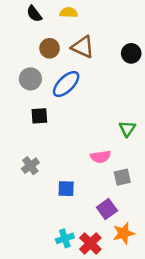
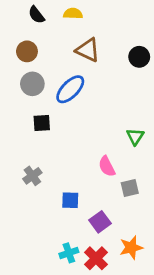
brown circle: (50, 48) -> (27, 51), moved
pink semicircle: (101, 157) -> (107, 166), turned 72
purple square: (107, 209) -> (100, 222), moved

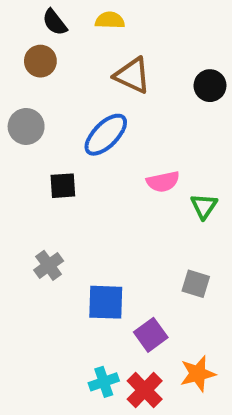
brown circle: (27, 51) -> (40, 61), moved
gray circle: (32, 84) -> (26, 126), moved
pink semicircle: (107, 166) -> (163, 182), moved, turned -75
gray square: (130, 188) -> (196, 284), turned 30
blue square: (70, 200) -> (106, 302), size x1.4

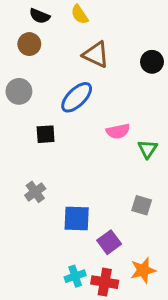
yellow semicircle: (110, 20) -> (80, 14), turned -126
black semicircle: (55, 22) -> (40, 16), turned -30
red cross: (145, 390) -> (105, 282), turned -35

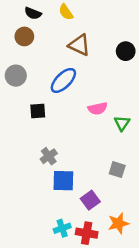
gray cross: (35, 192) -> (49, 156), moved

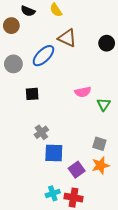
brown circle: (24, 36) -> (11, 26), moved
blue ellipse: (63, 80) -> (43, 56), moved
orange star: (118, 223) -> (100, 165), moved

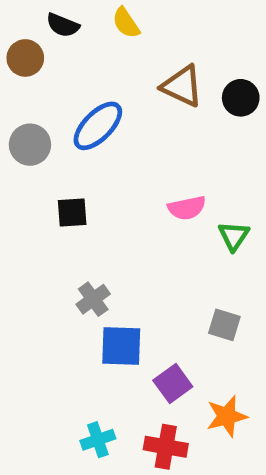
brown triangle: (67, 38) -> (182, 86), moved
orange star: (100, 165) -> (227, 416), moved
cyan cross: (53, 193) -> (98, 440), moved

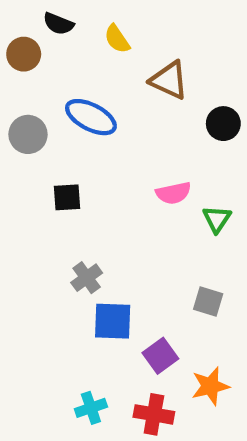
yellow semicircle: (126, 23) -> (117, 39), moved
black circle: (241, 98) -> (223, 124), moved
blue ellipse: (98, 126) -> (91, 117), turned 72

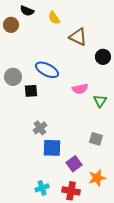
blue ellipse: (91, 117) -> (47, 70), moved
gray circle: (28, 134) -> (13, 77), moved

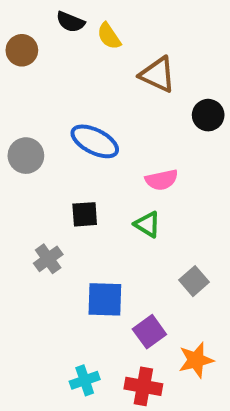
black semicircle: (27, 11) -> (70, 22), moved
black square: (31, 91) -> (85, 214), moved
green triangle: (100, 101) -> (147, 224), moved, turned -32
gray cross: (40, 128) -> (48, 259), moved
gray square: (96, 139) -> (194, 281), turned 32

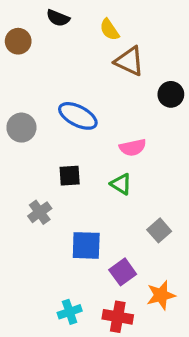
yellow semicircle: (109, 36) -> (109, 30), moved

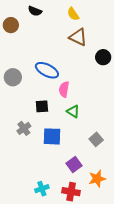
yellow semicircle: (109, 30) -> (73, 14), moved
pink semicircle: (133, 147) -> (64, 89), moved, turned 112
blue square: (86, 245) -> (52, 136), moved

